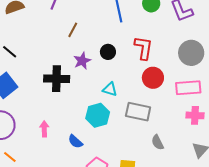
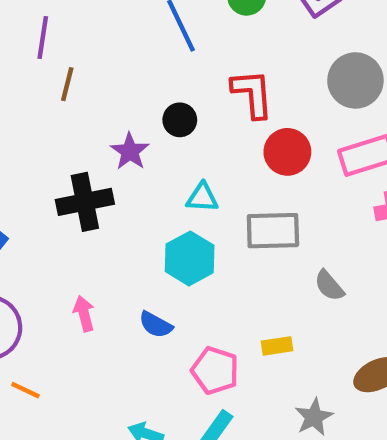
brown line: (73, 30) -> (67, 84), moved

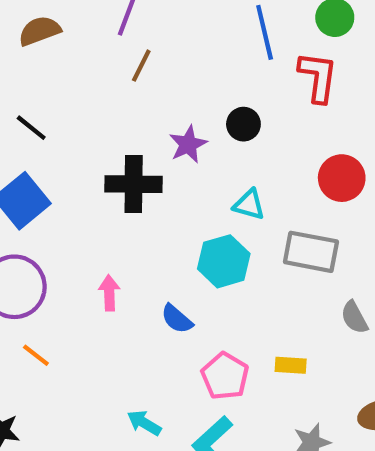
red L-shape: (252, 94) -> (318, 77), moved

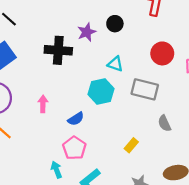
blue semicircle: (177, 319) -> (76, 119), turned -77
yellow rectangle: (291, 365) -> (131, 145), turned -56
pink pentagon: (225, 376) -> (74, 148), moved
cyan arrow: (144, 423) -> (56, 170), turned 35

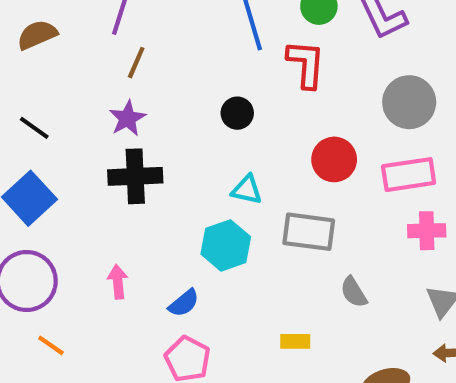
purple star: (87, 32) -> (127, 118), moved
yellow rectangle: (131, 145) -> (295, 341), turned 56

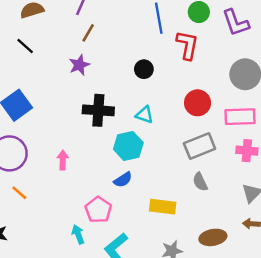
black line: (34, 128) -> (25, 46), moved
black cross: (135, 176) -> (98, 110), moved
gray rectangle: (309, 232) -> (200, 146), moved, turned -36
blue semicircle: (184, 303) -> (123, 180), moved
yellow rectangle: (295, 341) -> (163, 207), size x1.5

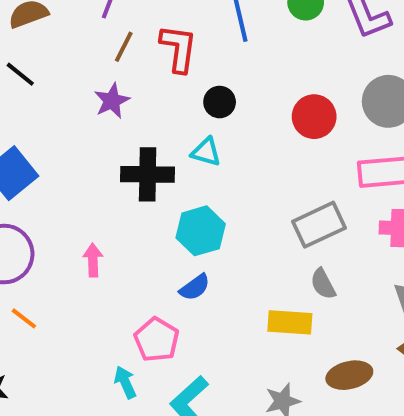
red L-shape: (187, 45) -> (179, 48), moved
red circle: (198, 103) -> (314, 117), moved
cyan triangle: (144, 115) -> (206, 152), moved
yellow rectangle: (163, 207) -> (290, 322), moved

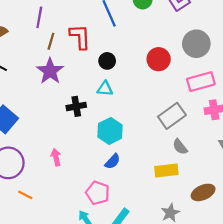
purple star: (112, 101) -> (50, 71), size x1.4
black cross: (148, 174) -> (76, 106), size x0.7

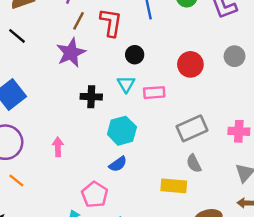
gray circle: (196, 44) -> (235, 56), size x0.7
pink rectangle: (201, 82) -> (154, 93), moved, size x0.7
cyan triangle: (105, 89) -> (126, 84), turned 42

